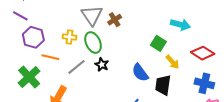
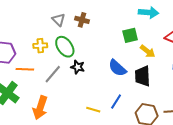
gray triangle: (92, 15) -> (59, 20), size x0.6
brown cross: (115, 20) -> (82, 20), turned -32
green square: (158, 43) -> (130, 35), turned -35

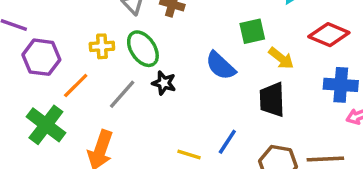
blue semicircle: (117, 68) -> (221, 66), moved
orange line: (25, 69) -> (76, 85), turned -48

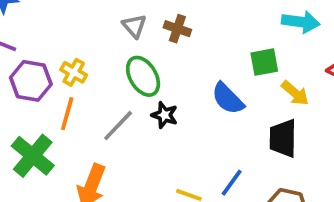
yellow cross: (102, 46) -> (74, 72), moved, turned 30
orange line: (76, 85) -> (67, 114), turned -32

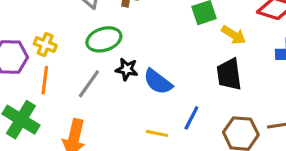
green ellipse: (143, 76) -> (104, 39), turned -68
blue semicircle: (228, 99) -> (158, 82), moved

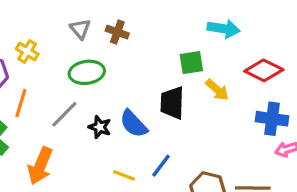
yellow cross: (45, 45) -> (27, 52), moved
black star: (127, 69) -> (100, 127), moved
black trapezoid: (229, 74) -> (172, 103), moved

